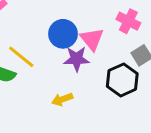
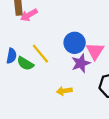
purple star: (77, 59) -> (81, 63), turned -30

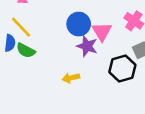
yellow line: (40, 54) -> (21, 27), moved
purple star: (81, 63) -> (87, 46), turned -30

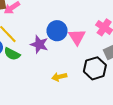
purple star: (87, 46) -> (39, 44), moved
yellow arrow: (71, 78) -> (59, 77), moved

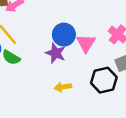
purple star: (39, 44) -> (56, 53), moved

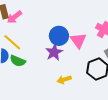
purple star: (56, 53) -> (54, 52), turned 30

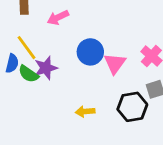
pink arrow: (14, 17) -> (58, 17), moved
purple star: (54, 52) -> (46, 68), moved

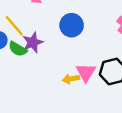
pink triangle: (115, 63) -> (86, 72), moved

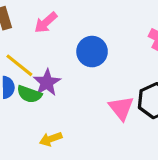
yellow arrow: (71, 79) -> (51, 139), moved

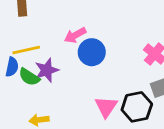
pink arrow: (46, 23) -> (75, 35), moved
yellow line: (19, 65) -> (26, 50), turned -64

